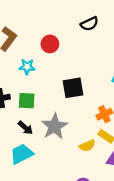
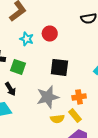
red circle: (50, 44) -> (50, 34), moved
gray star: (54, 126) -> (48, 97), moved

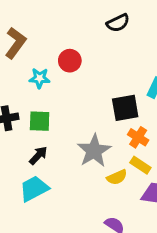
black square: (59, 67) -> (125, 108), moved
black arrow: (10, 89) -> (38, 155), turned -88
orange cross: (79, 97) -> (138, 137), turned -32

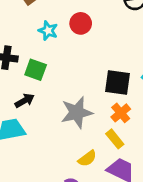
yellow semicircle: (117, 177) -> (87, 158), moved, turned -30

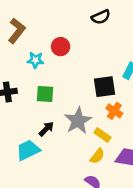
green square: (36, 70) -> (45, 94), moved
black arrow: (25, 101) -> (46, 129), moved
yellow rectangle: (115, 139) -> (102, 135), moved

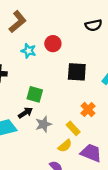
black square: (105, 87) -> (77, 72), moved
green square: (45, 94) -> (35, 94), moved
gray star: (78, 121) -> (44, 124), moved, size x0.7

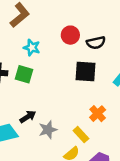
black semicircle: (93, 25) -> (96, 43), moved
red circle: (53, 44) -> (70, 35), moved
green square: (35, 94) -> (24, 74), moved

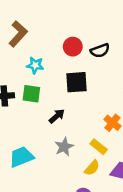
black square: (85, 71) -> (77, 82), moved
black arrow: (28, 117) -> (57, 116), moved

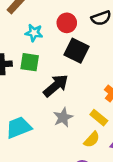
red circle: (73, 47) -> (67, 23), moved
black square: (77, 82) -> (76, 51), turned 30
black arrow: (57, 116) -> (56, 86), size x1.5

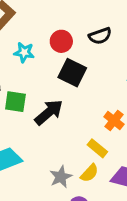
green square: (30, 62) -> (15, 102), moved
gray star: (63, 117) -> (61, 177), moved

